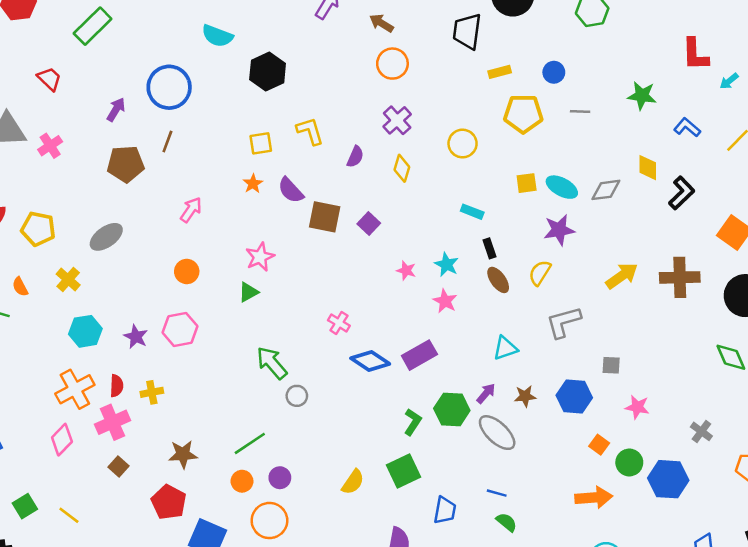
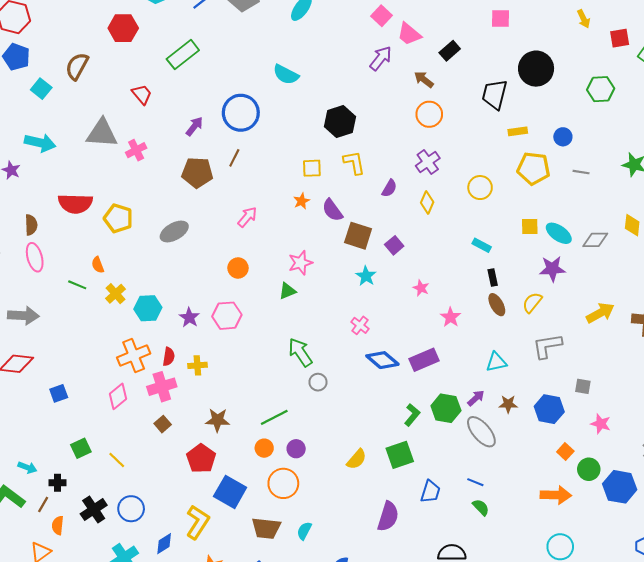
black hexagon: (268, 72) -> (340, 122), moved
cyan star: (447, 264) -> (366, 276), moved
yellow cross: (68, 279) -> (116, 294), moved

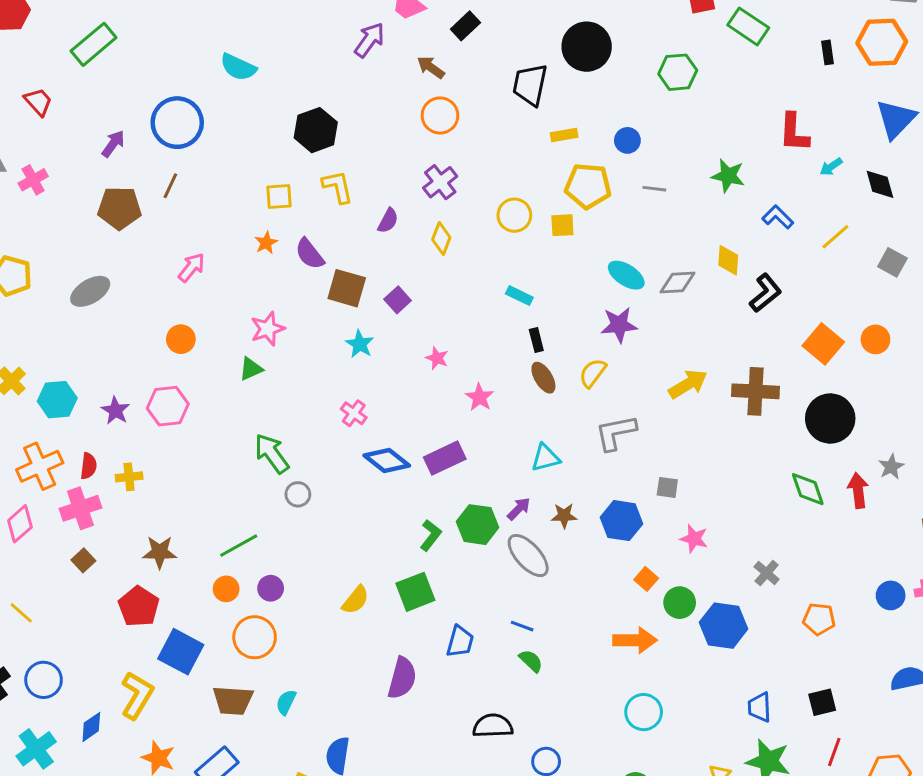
yellow square: (530, 227) -> (562, 225), moved

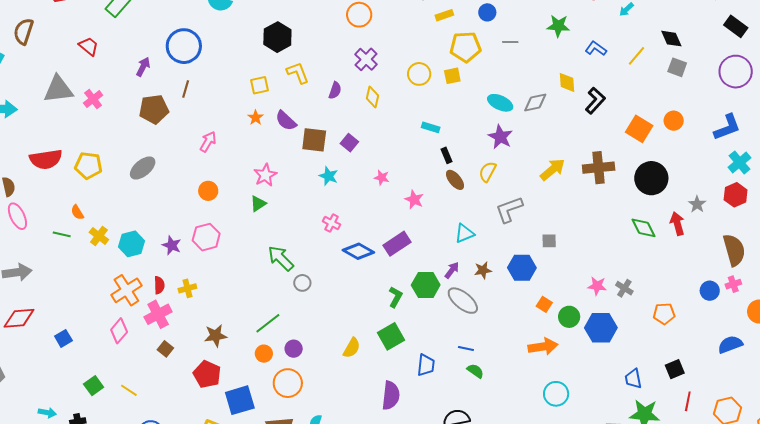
black diamond: (880, 184) -> (671, 39), moved
purple star: (619, 325) -> (500, 137), turned -30
pink star: (694, 539) -> (597, 286), moved
blue square: (181, 652) -> (240, 400), turned -36

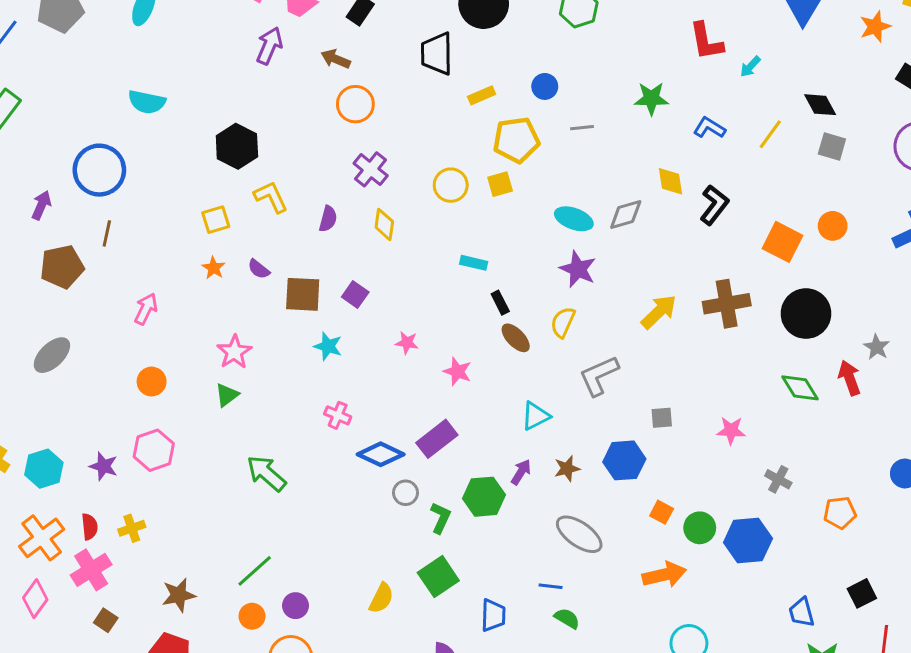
purple semicircle: (286, 121) -> (259, 269), size x0.7
gray circle: (302, 283) -> (406, 493), moved
pink star: (597, 286) -> (731, 430), moved
gray ellipse: (463, 301) -> (579, 534), moved

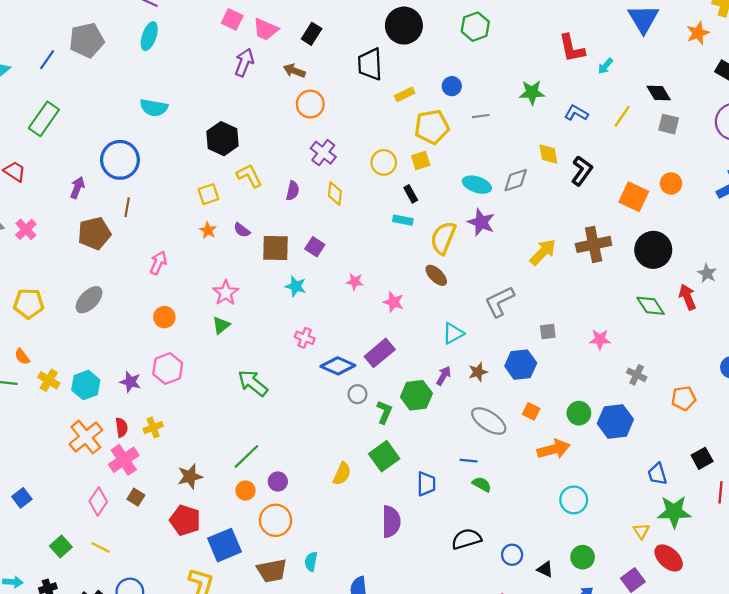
black rectangle: (500, 303) -> (411, 194), moved
yellow semicircle: (563, 322) -> (443, 238), moved, size x1.4
orange square: (662, 512) -> (531, 411), moved
pink diamond: (35, 599) -> (98, 502), moved

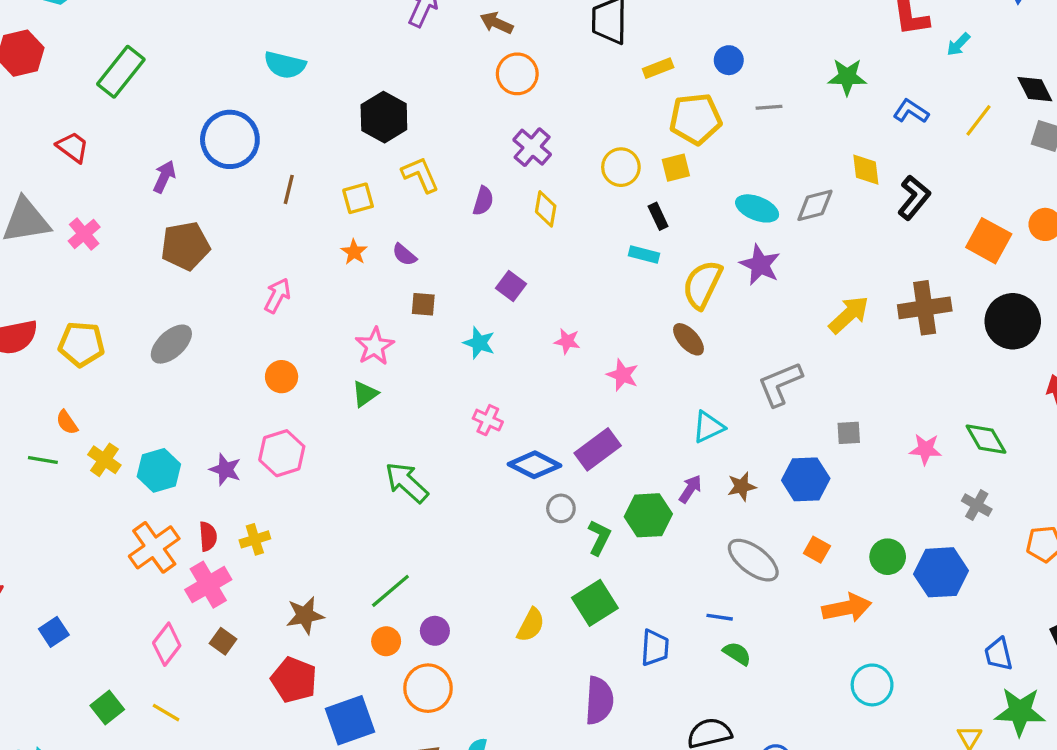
brown line: (127, 207) -> (289, 189), moved
brown square: (275, 248) -> (423, 304), moved, size x0.6
green diamond: (651, 306) -> (986, 439), moved

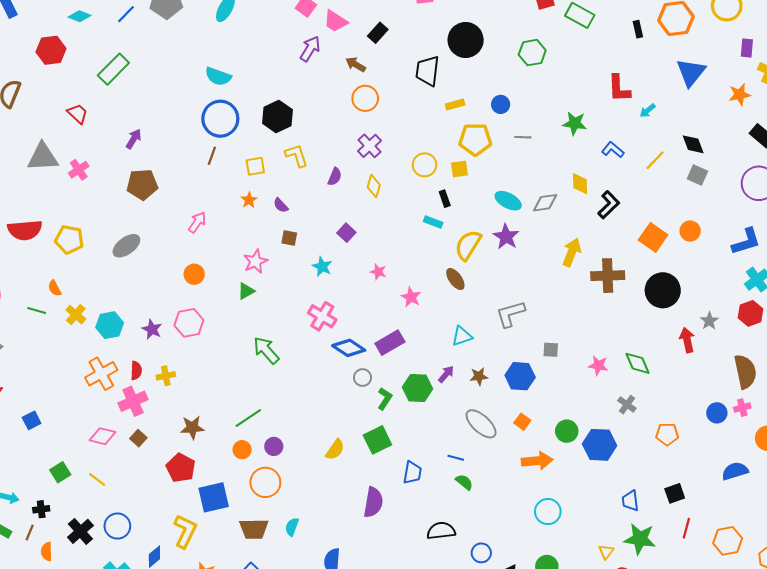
blue circle: (230, 139) -> (220, 119), moved
yellow arrow: (849, 315) -> (572, 252), moved, turned -32
pink cross: (488, 420) -> (322, 316), size x1.5
pink diamond: (167, 644) -> (102, 436), turned 60

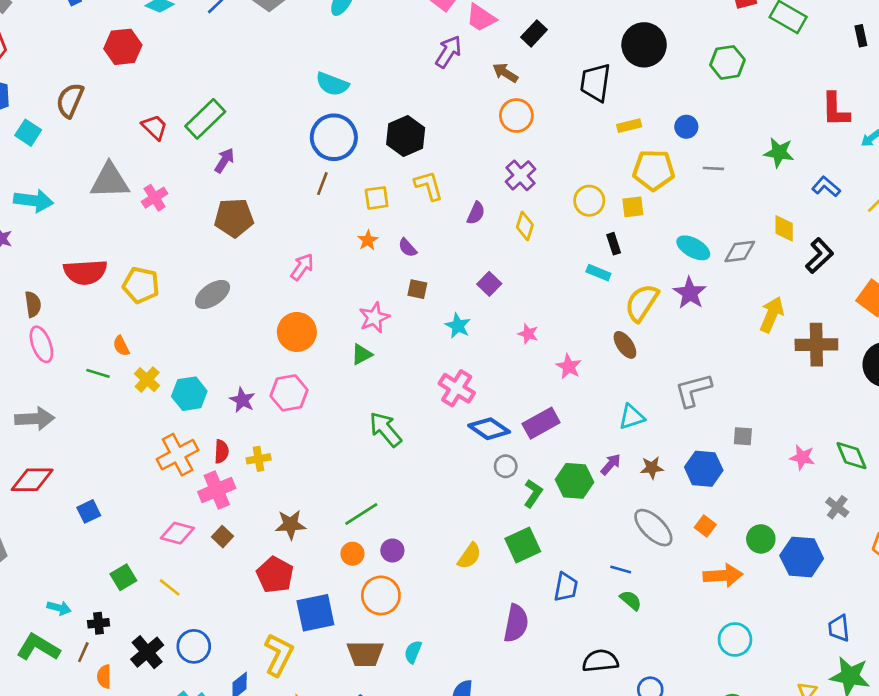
green rectangle: (113, 69) -> (205, 119), moved
orange circle: (194, 274) -> (297, 332), size x1.5

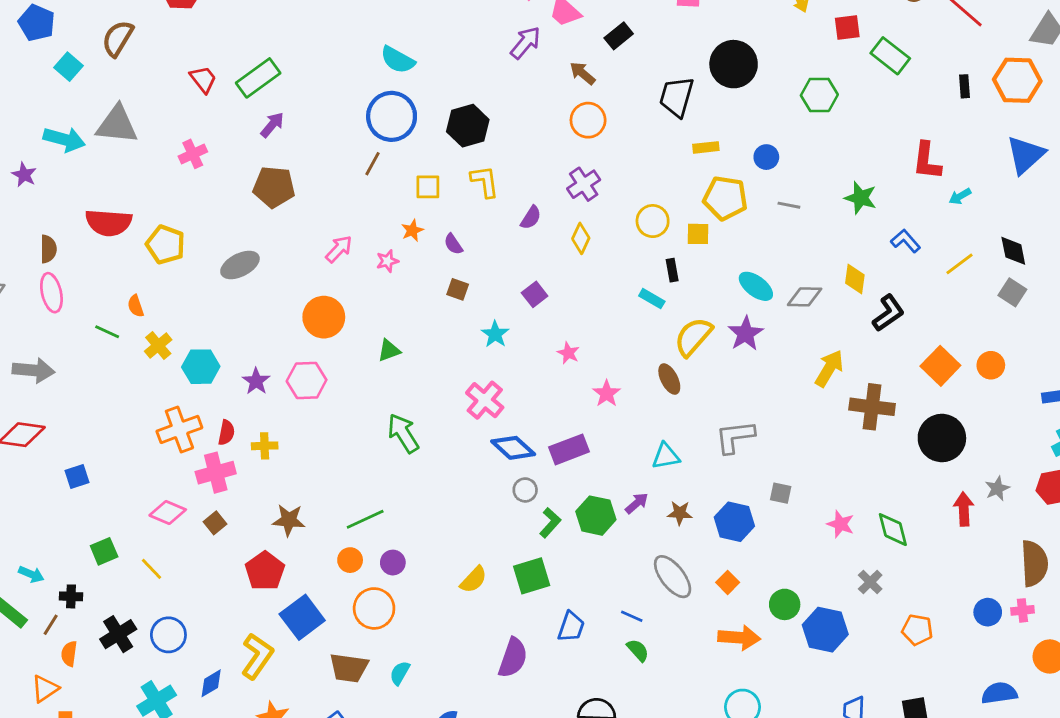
gray triangle: (110, 181) -> (117, 125), moved
pink star: (374, 318) -> (387, 261), moved, size x0.7
blue square: (315, 613) -> (302, 617), turned -33

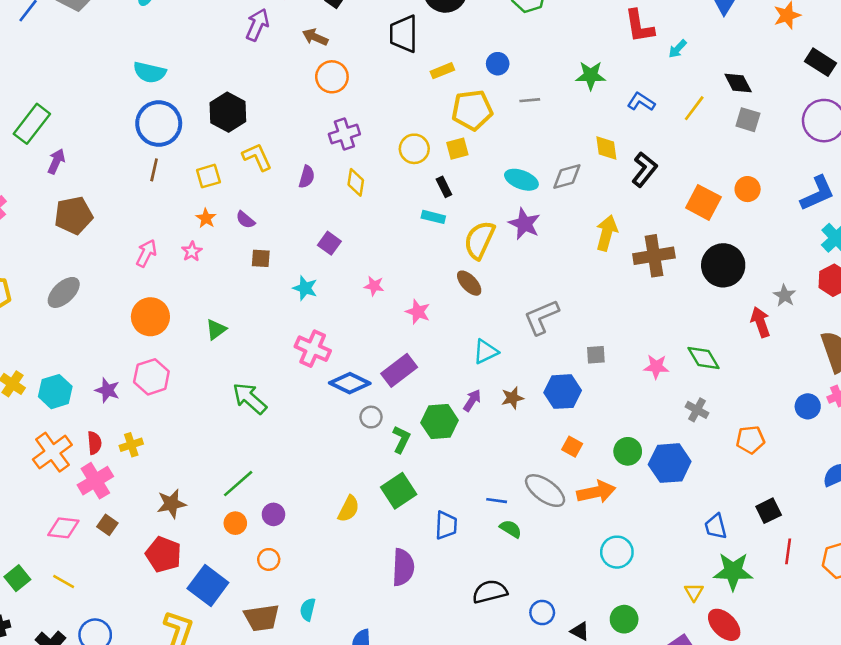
purple cross: (584, 184) -> (344, 134), turned 32
gray ellipse: (673, 577) -> (545, 491), moved
orange circle: (374, 608) -> (269, 559), size x0.6

